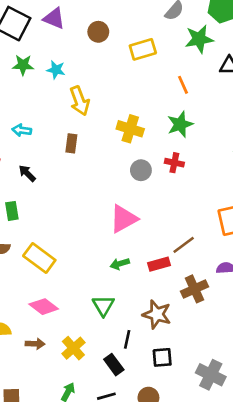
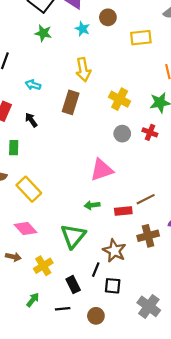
cyan star: (56, 70) -> (82, 29), moved
brown rectangle: (71, 143) -> (71, 102), size x1.5
green triangle: (103, 306) -> (73, 236), size x1.4
black line: (127, 339) -> (96, 270), moved

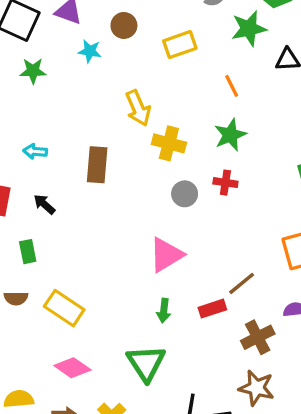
yellow arrow: (83, 70) -> (138, 108), moved
green arrow: (92, 205) -> (164, 311), turned -64
brown star: (114, 251) -> (257, 388), moved

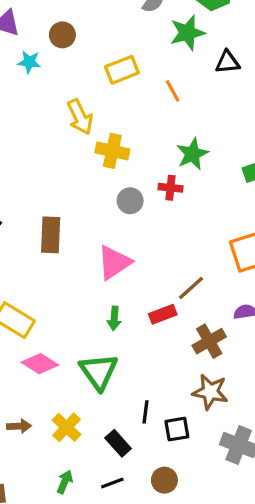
yellow rectangle: (180, 45) -> (122, 70), moved
green star: (230, 135) -> (192, 154), moved
brown rectangle: (97, 165) -> (51, 235), moved
pink diamond: (72, 368) -> (40, 364), moved

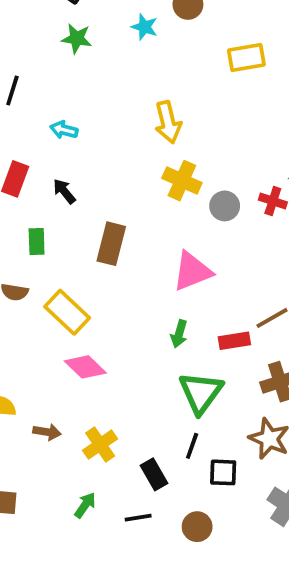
yellow arrow: (80, 117) -> (168, 122), moved
yellow cross: (112, 151) -> (182, 181), moved
brown rectangle: (51, 235) -> (111, 244), moved
green triangle: (99, 372) -> (201, 393), moved

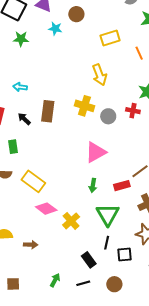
yellow arrow: (168, 122) -> (99, 75), moved
brown rectangle: (111, 244) -> (48, 111), moved
yellow cross: (100, 445) -> (71, 221), moved

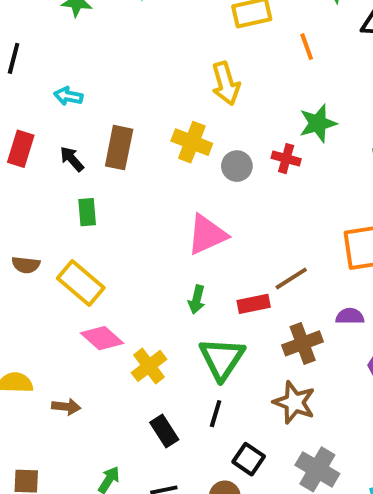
green rectangle: (13, 147) -> (87, 212), moved
black square: (124, 254) -> (249, 459), moved, turned 35
black rectangle: (89, 260) -> (164, 431), moved

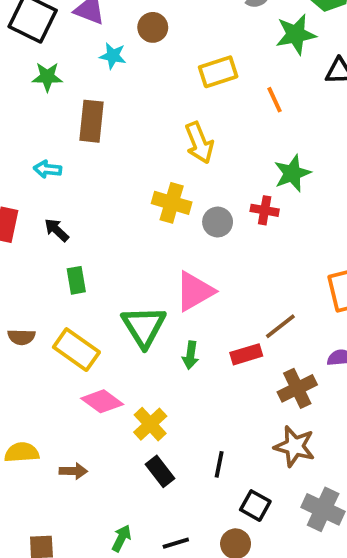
brown rectangle: (119, 148) -> (92, 121), moved
green triangle: (222, 359) -> (144, 326), moved
black rectangle: (164, 431) -> (160, 471), moved

